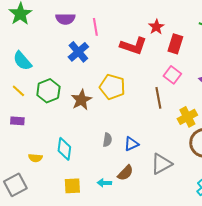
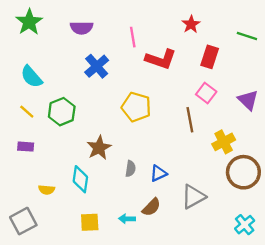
pink line: (95, 27) -> (133, 37), moved
red star: (156, 27) -> (191, 24), moved
brown star: (81, 100) -> (99, 148), moved

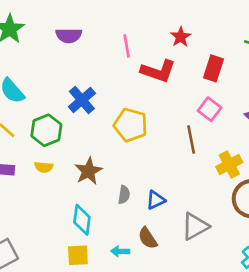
red star: (191, 24) -> (181, 37), moved
blue cross: (97, 66) -> (82, 100), moved
cyan diamond: (80, 179) -> (82, 220), moved
yellow semicircle: (47, 190) -> (44, 167), moved
brown semicircle: (151, 207) -> (148, 238), turned 102

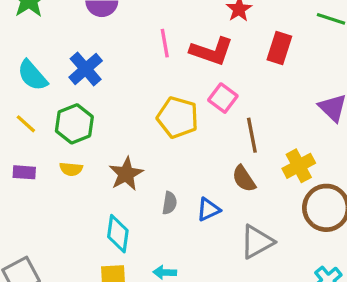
pink line: (127, 46) -> (165, 43), moved
blue cross: (82, 100) -> (86, 69), moved
pink square: (210, 109) -> (223, 98), moved
brown semicircle: (148, 238) -> (244, 179), moved

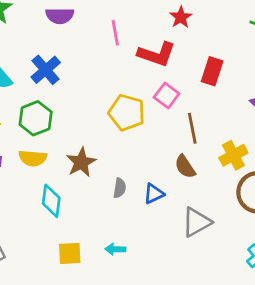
pink line: (165, 43) -> (115, 33), moved
red rectangle: (279, 48) -> (212, 71), moved
yellow semicircle: (71, 169) -> (33, 158), size x1.4
cyan diamond: (118, 234) -> (51, 201), moved

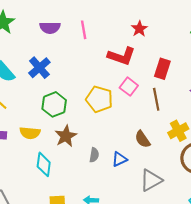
pink line: (115, 33) -> (84, 30), moved
green hexagon: (36, 118) -> (54, 104), moved
brown line: (192, 128) -> (156, 99), moved

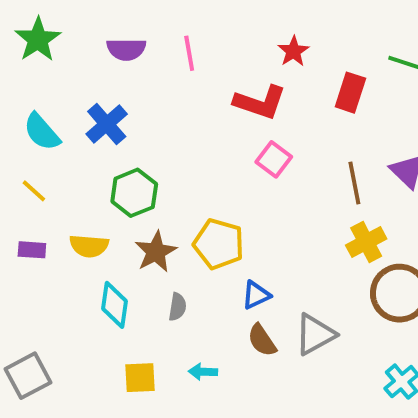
red rectangle: (162, 69) -> (350, 93), moved
yellow pentagon: (99, 99) -> (219, 244), moved
brown line: (156, 99) -> (354, 183), moved
brown semicircle: (143, 139) -> (262, 340), moved
gray semicircle: (94, 155) -> (177, 307), moved

